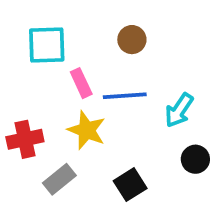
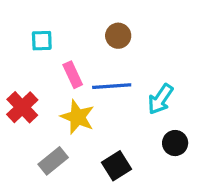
cyan square: (47, 45) -> (42, 41), size x0.6
red cross: (25, 139) -> (22, 107), moved, turned -32

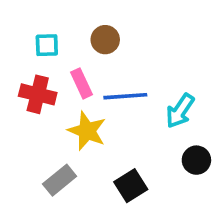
brown circle: (118, 36) -> (105, 40), moved
red cross: (22, 107) -> (38, 94), moved, turned -32

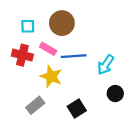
brown circle: (105, 40) -> (62, 23), size x1.5
pink rectangle: (81, 83) -> (48, 49), turned -35

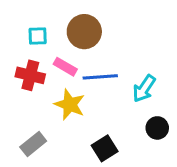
gray rectangle: (35, 105) -> (33, 144), moved

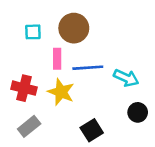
pink rectangle: (65, 67) -> (57, 59), turned 60
red cross: (30, 75) -> (24, 88), moved
cyan arrow: (144, 89) -> (126, 78), turned -100

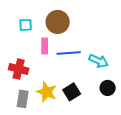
yellow star: (61, 92) -> (47, 92), moved
gray rectangle: (29, 126) -> (23, 99), turned -42
black square: (92, 130) -> (72, 92), moved

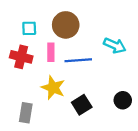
cyan arrow: (99, 61) -> (115, 45), moved
red cross: (19, 69) -> (21, 57), moved
yellow star: (47, 92) -> (53, 88), moved

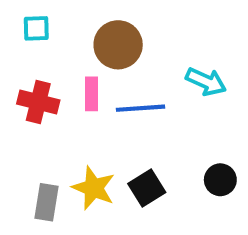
cyan square: (29, 28) -> (36, 28), moved
yellow star: (53, 88) -> (94, 188), moved

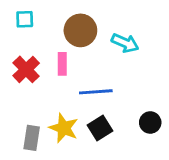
cyan arrow: (206, 82) -> (125, 43), moved
red cross: (38, 102) -> (26, 69), turned 32
blue line: (141, 108) -> (96, 92), moved

